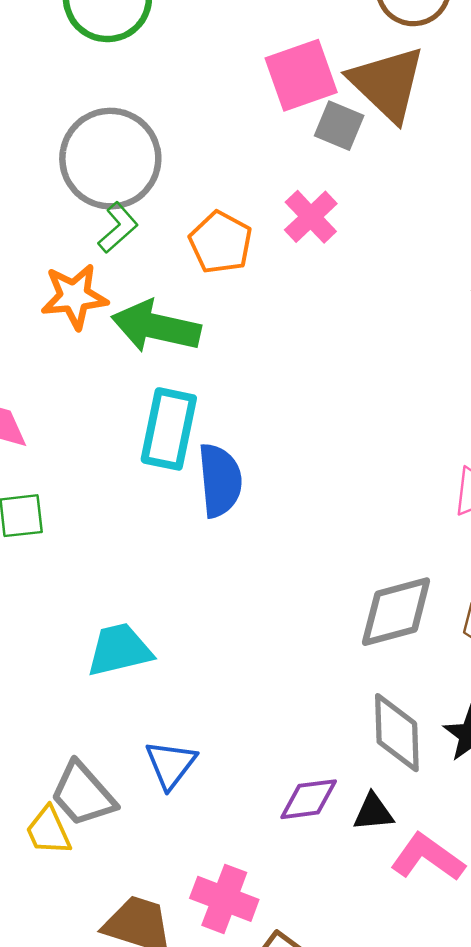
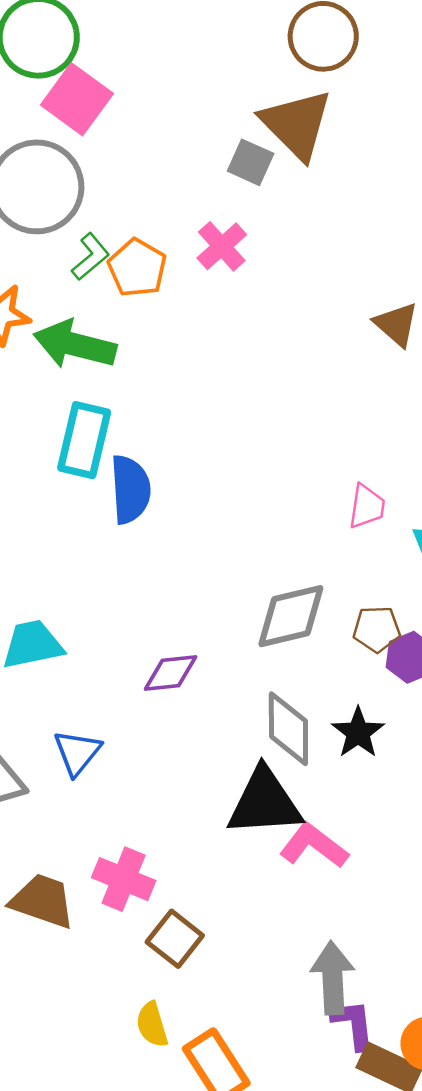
pink square: (301, 75) -> (77, 99), moved, turned -36
green L-shape: (118, 228) -> (91, 257), moved
purple diamond: (309, 799) -> (171, 673), moved
black triangle: (373, 812) -> (265, 802), size x2.0

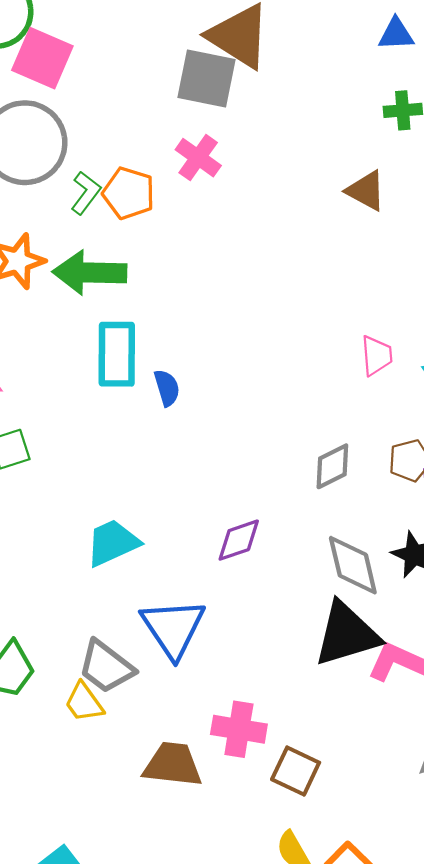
gray square: (251, 162) -> (207, 78), size x1.5
blue semicircle: (130, 489) -> (167, 388), size x0.6
gray diamond: (291, 616) -> (332, 466), size x0.7
blue triangle: (77, 752) -> (173, 628), size x1.5

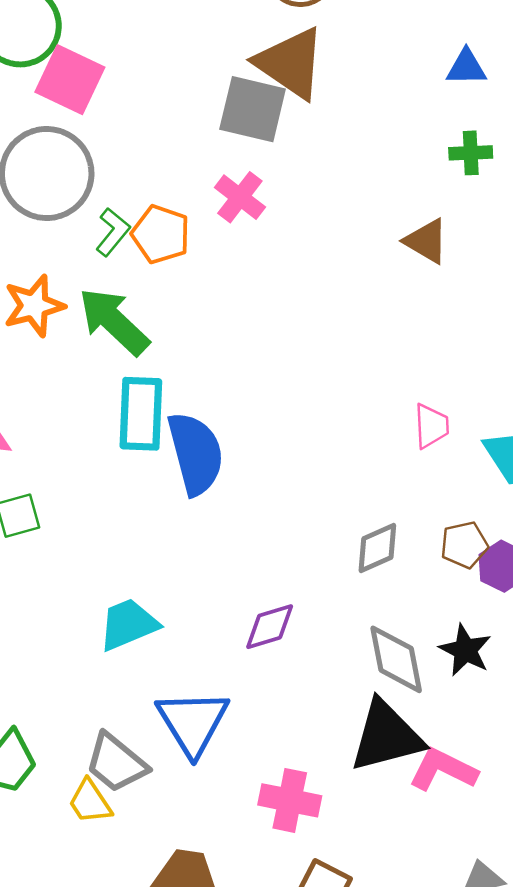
green arrow: (90, 273) -> (114, 321), turned 40
blue semicircle: (167, 388) -> (196, 453), size x2.0
pink cross: (239, 729) -> (290, 800), moved

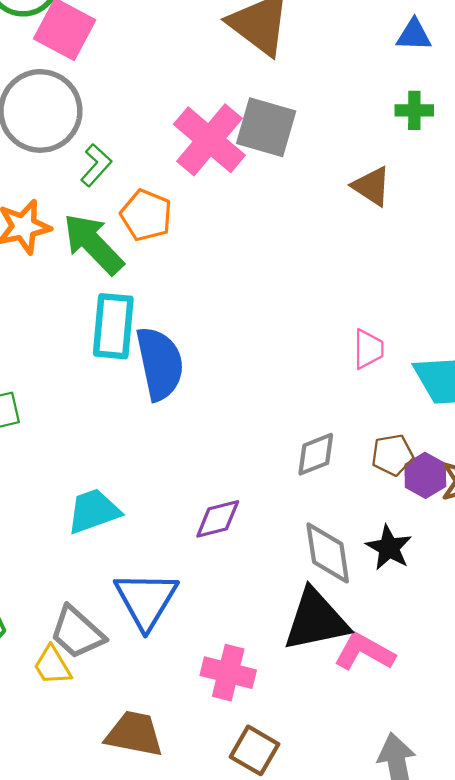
gray square: (253, 109) -> (266, 127), moved
pink cross: (240, 197) -> (209, 140), size x1.6
orange pentagon: (161, 234) -> (146, 215), moved

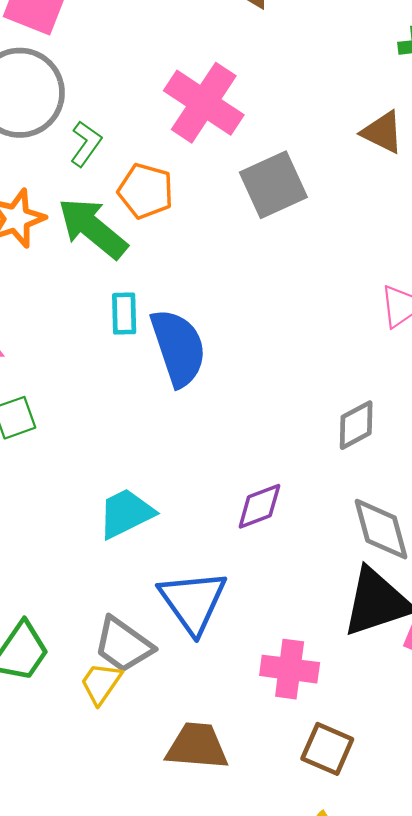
gray square: (266, 127) -> (273, 185), moved, turned -34
cyan rectangle: (113, 326) -> (124, 314), size x0.6
yellow trapezoid: (52, 666) -> (101, 683), turned 72

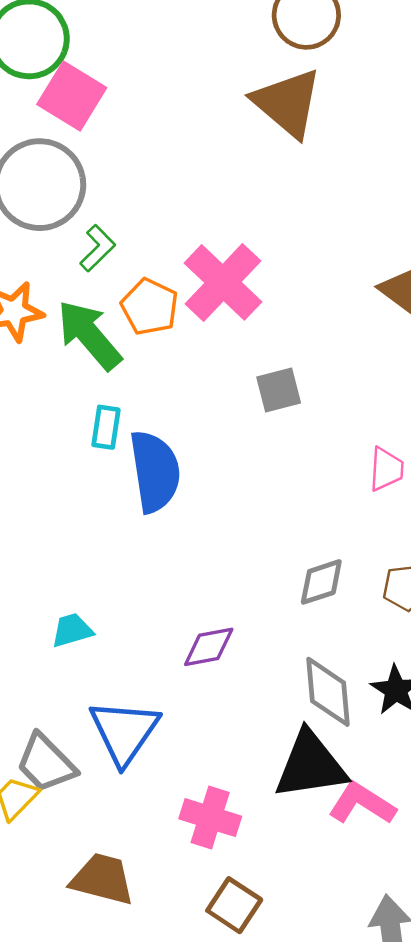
pink cross: (204, 103) -> (223, 282), moved
gray square: (273, 185) -> (279, 390), moved, size x0.7
cyan trapezoid: (126, 513) -> (72, 630), size x0.7

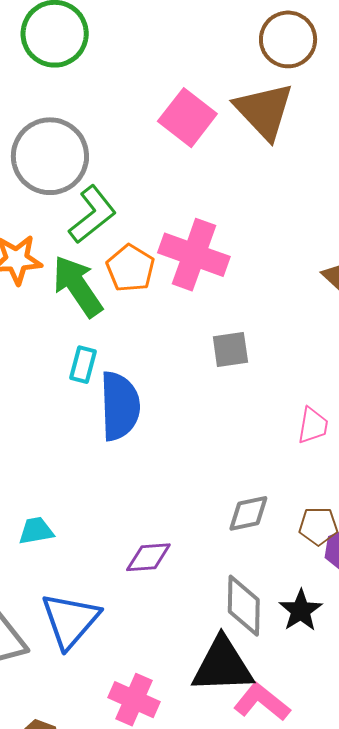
pink square: (72, 96) -> (187, 118), moved
green L-shape: (98, 248) -> (92, 215), size x1.5
pink cross: (223, 282) -> (194, 255), turned -30

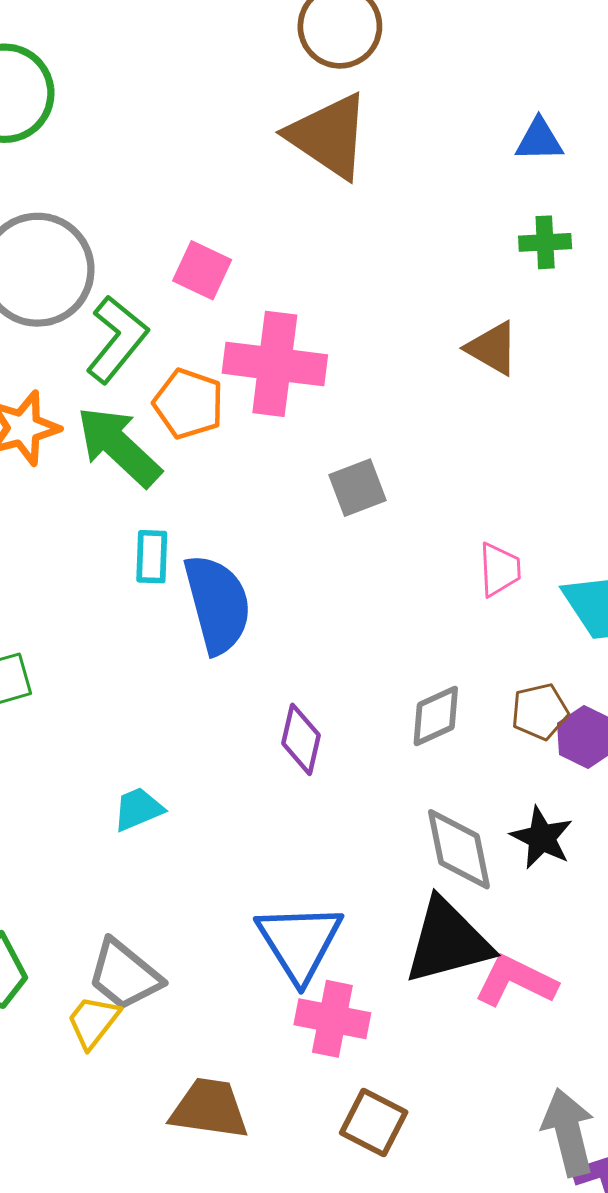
pink square: (187, 118) -> (202, 270), moved, size x0.7
purple diamond: (148, 557) -> (301, 739), moved, turned -60
blue triangle: (70, 620) -> (299, 942), moved

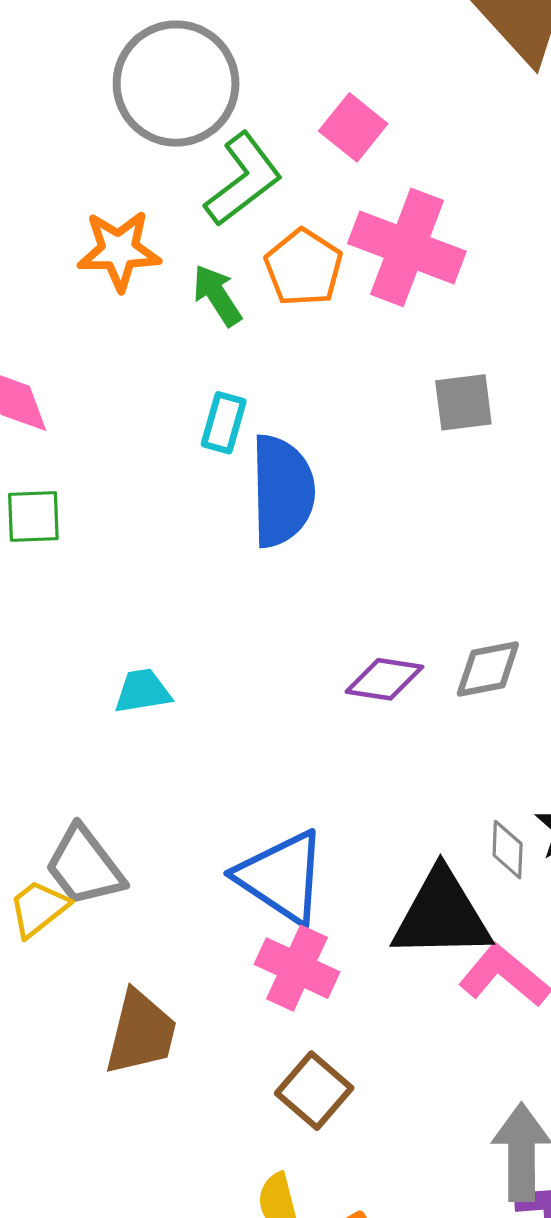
green arrow: (119, 446) -> (217, 295), size x0.6
purple diamond: (301, 739) -> (384, 679), moved, turned 72
gray diamond: (459, 849) -> (508, 850), moved, size x0.6
blue triangle: (299, 942) -> (282, 877), turned -38
brown trapezoid: (209, 1109) -> (141, 1033), turned 82

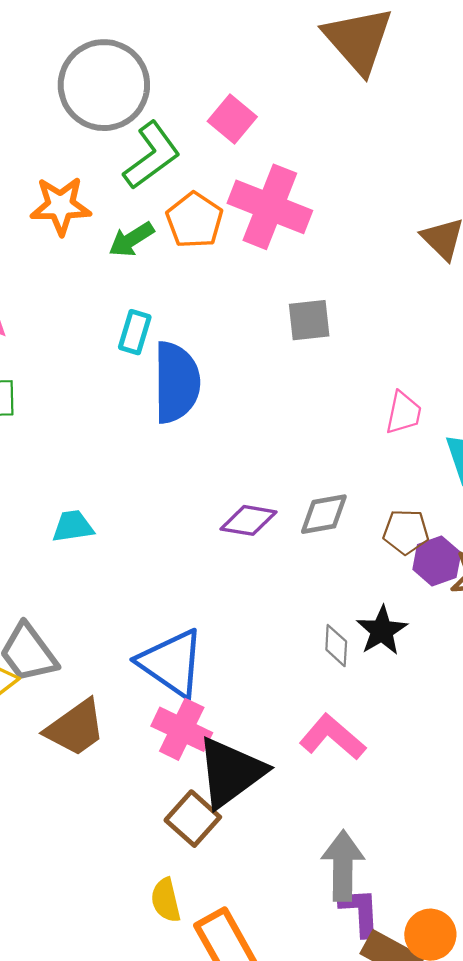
green arrow: (217, 295) -> (131, 239), turned -90
black triangle: (442, 915) -> (231, 772), moved, turned -36
brown trapezoid: (141, 1033) -> (75, 728), moved, turned 40

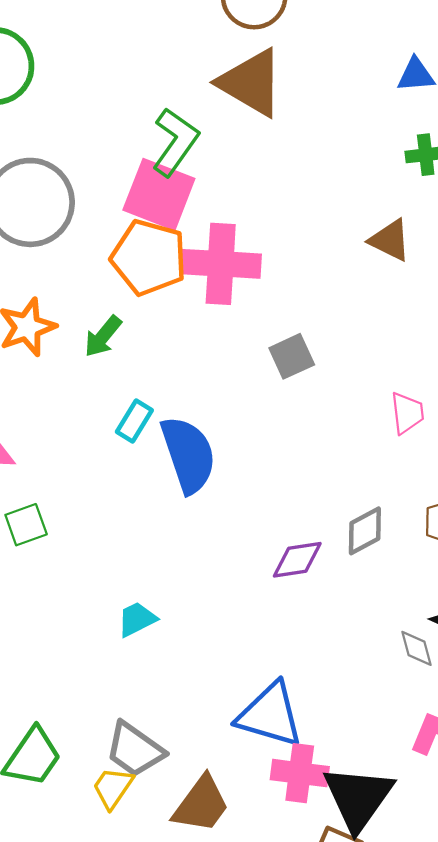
pink square: (232, 119) -> (159, 194), size x1.6
green L-shape: (152, 155) -> (175, 142), moved
orange pentagon: (195, 220) -> (149, 257), moved, size x1.4
cyan rectangle: (135, 332) -> (134, 421), turned 33

